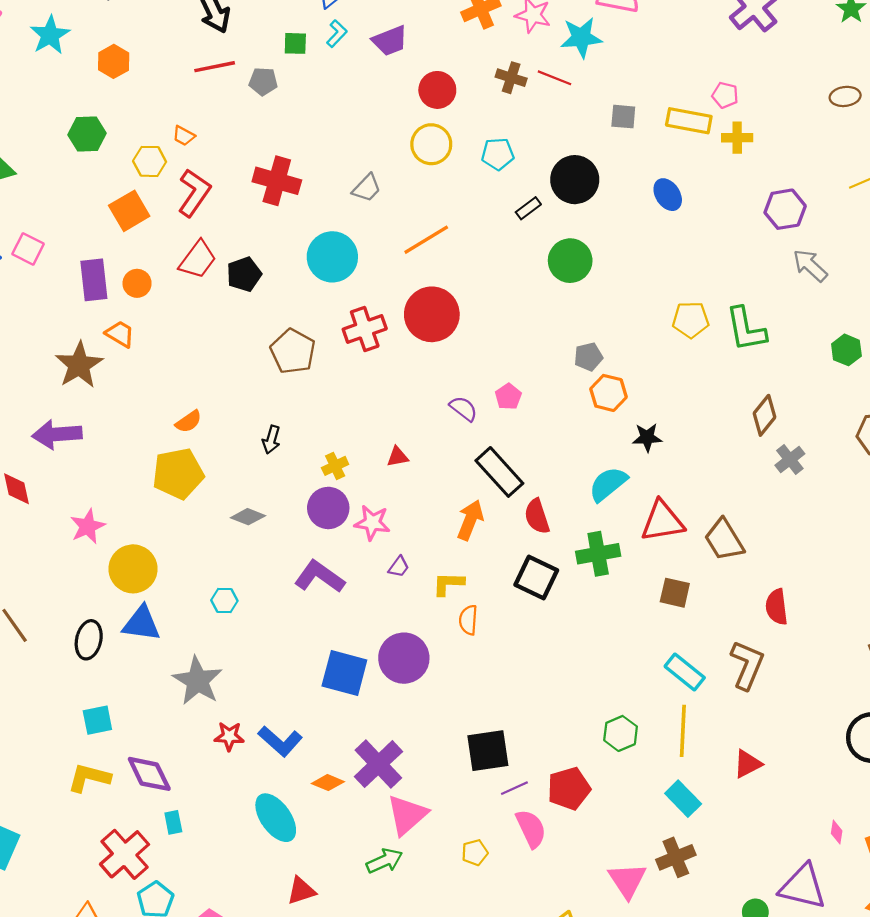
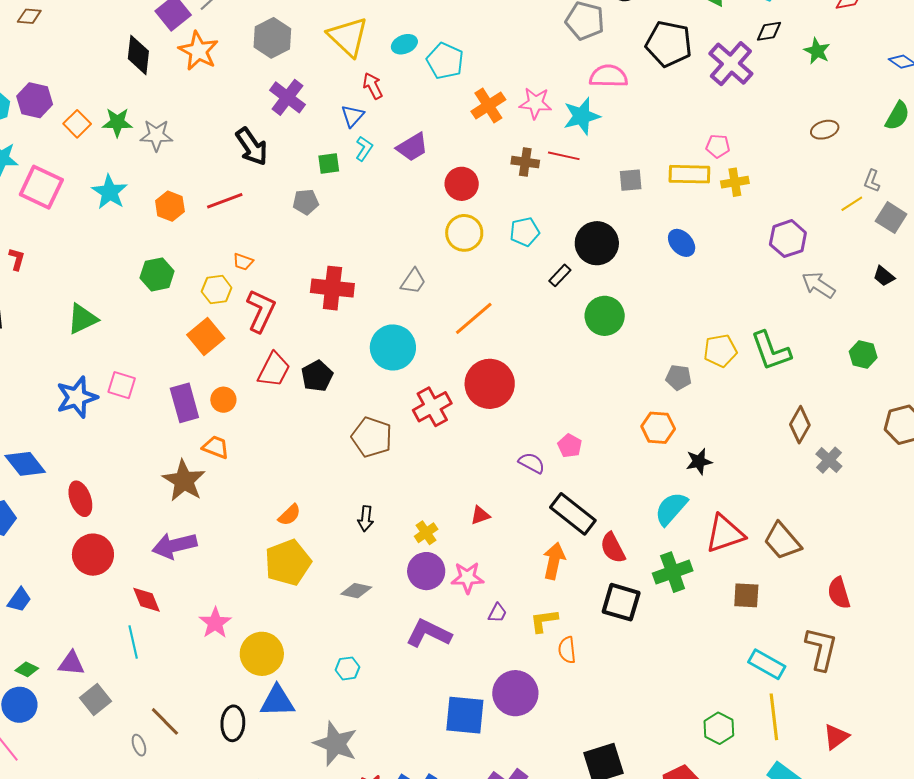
red line: (215, 67) -> (225, 201), moved
gray pentagon: (588, 357) -> (679, 377), moved, turned 30

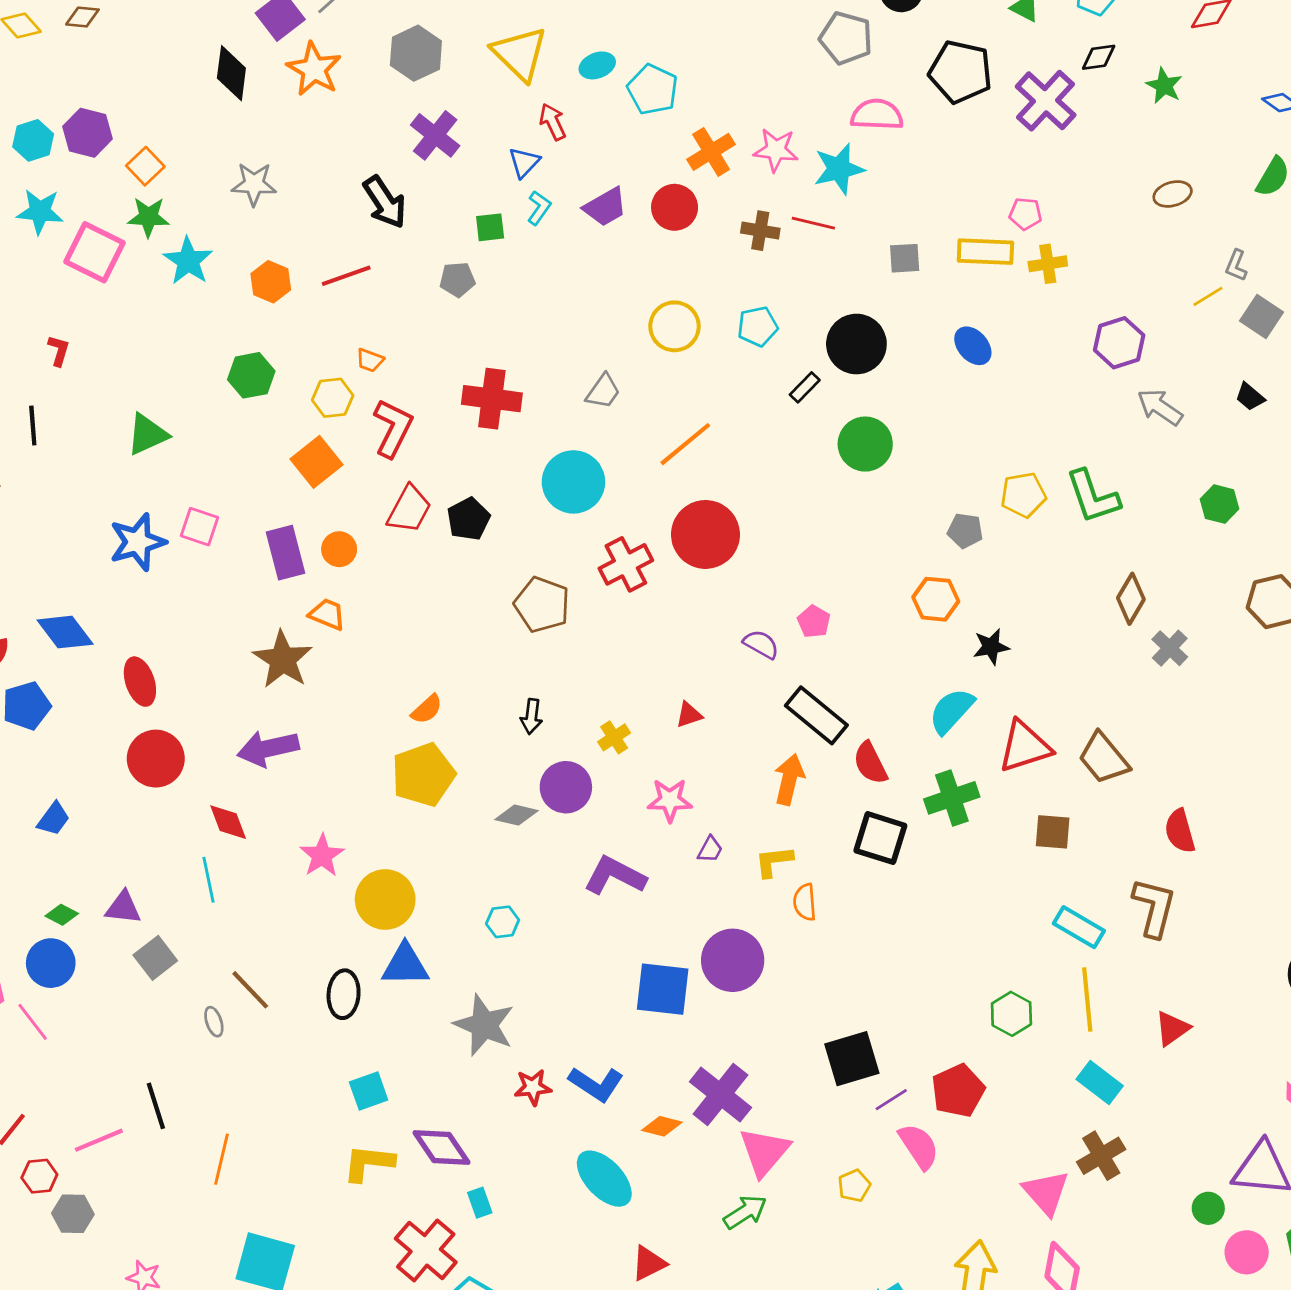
green star: (117, 122) -> (148, 217), moved
red circle: (462, 184) -> (675, 207), moved
purple circle: (426, 571) -> (566, 787), moved

